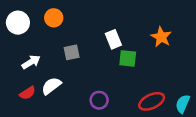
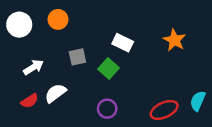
white rectangle: (113, 39) -> (123, 43), turned -42
green square: (128, 58) -> (108, 69), moved, turned 36
cyan semicircle: (183, 104) -> (198, 101), moved

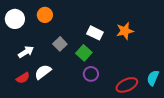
orange star: (174, 40) -> (125, 31), moved, turned 30
gray square: (77, 57) -> (60, 44), turned -32
purple circle: (107, 109) -> (91, 74), moved

